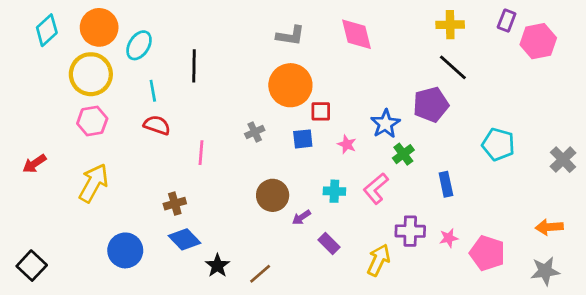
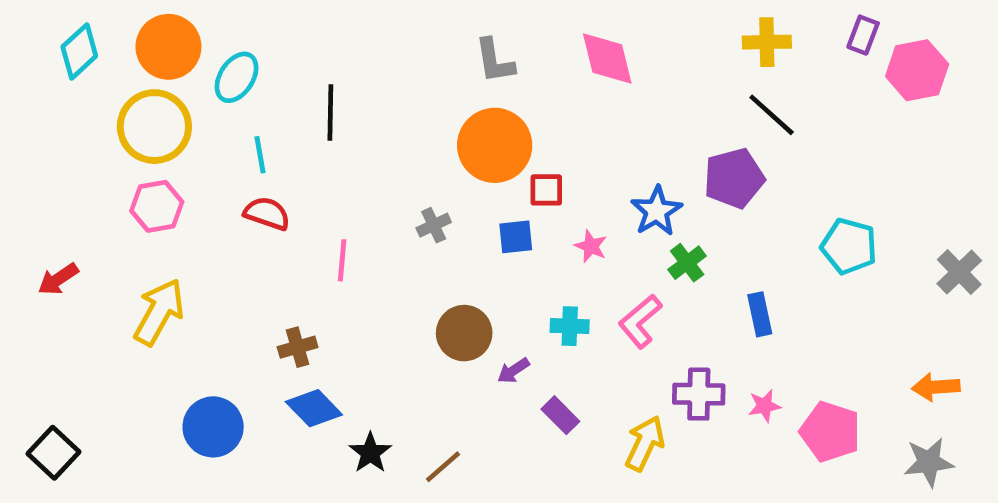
gray L-shape: (290, 36) -> (495, 61), turned 72

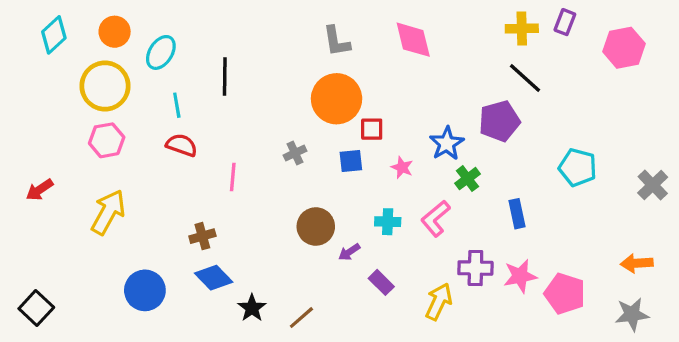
purple rectangle: (863, 35) -> (565, 22), moved
orange circle: (168, 47) -> (115, 32), size x0.7
pink star: (764, 406) -> (520, 276), size x1.5

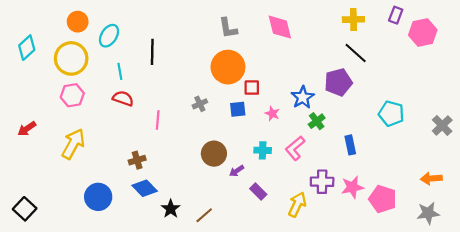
purple rectangle: (565, 22) -> (396, 15), moved
cyan diamond: (54, 35) -> (27, 48), moved

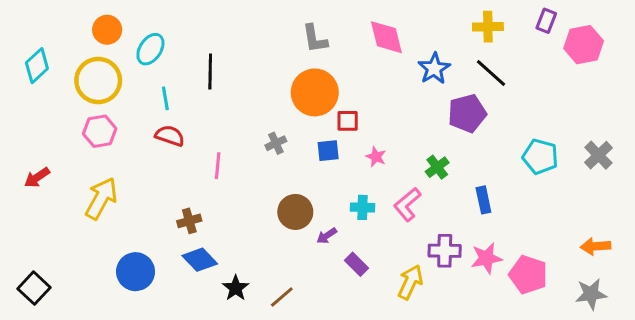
blue star: (303, 97) -> (434, 69), moved
gray cross: (442, 125) -> (598, 155), moved

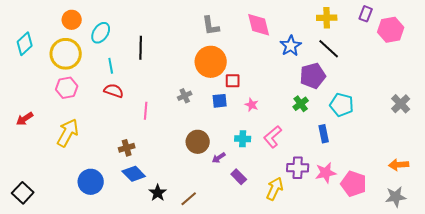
cyan pentagon: (540, 157) -> (342, 105), moved
green cross: (437, 167) -> (301, 104), moved

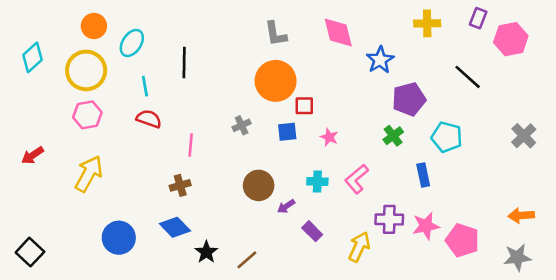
black line: (329, 49) -> (468, 77), moved
brown cross: (127, 148) -> (180, 185), moved

